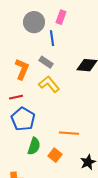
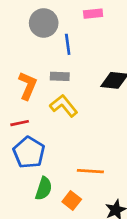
pink rectangle: (61, 17) -> (93, 14), moved, turned 64
gray rectangle: (46, 62) -> (60, 76), turned -32

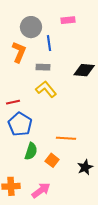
orange L-shape: (28, 86) -> (19, 52), moved

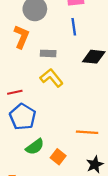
blue line: (49, 43) -> (74, 27), moved
orange line: (66, 138) -> (87, 132), moved
green semicircle: (31, 151) -> (35, 147), turned 36

